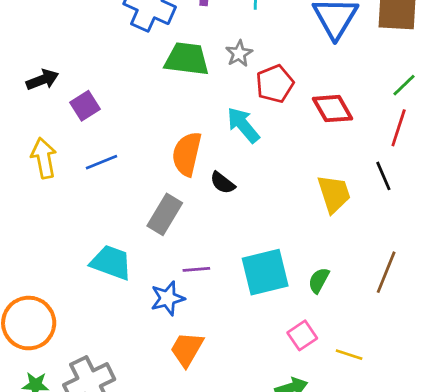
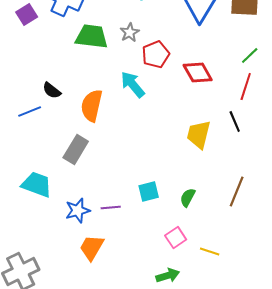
purple square: (85, 106) -> (27, 14), moved
black semicircle: (223, 183) -> (52, 90), moved
yellow trapezoid: (334, 194) -> (199, 134), turned -148
purple line: (196, 269) -> (111, 208), moved
cyan square: (265, 272) -> (149, 192), size x0.6

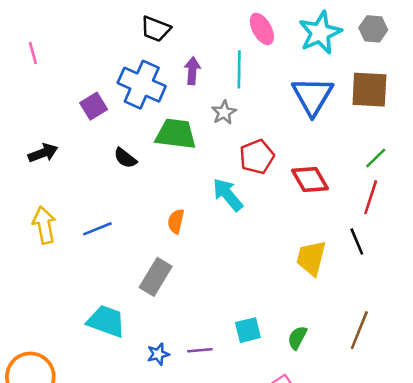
gray star: (130, 32) -> (224, 112), moved
black semicircle: (52, 90) -> (125, 158), moved
orange semicircle: (92, 106) -> (176, 221), size x0.6
blue star: (78, 210) -> (158, 354), size x0.7

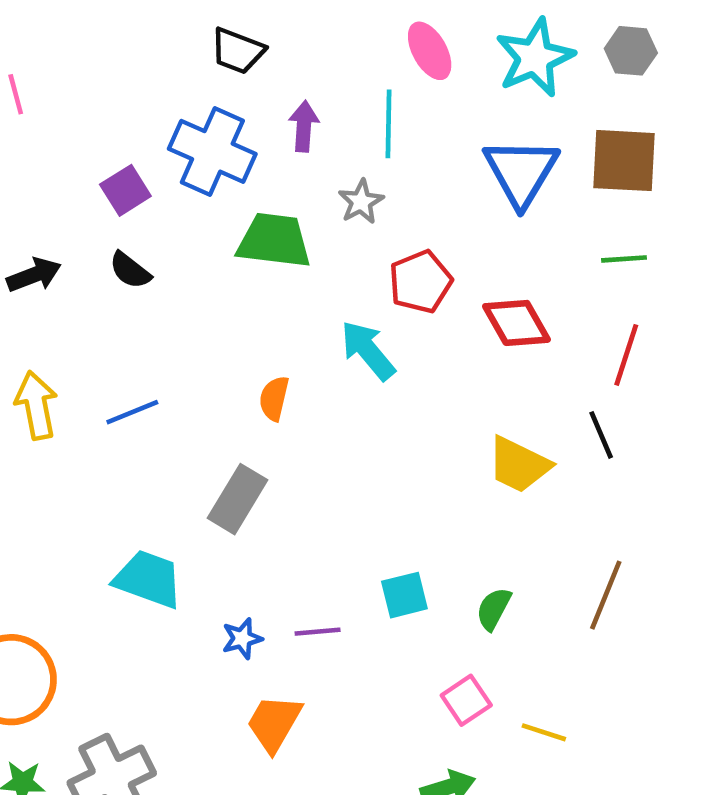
black semicircle: (125, 158) -> (130, 270), moved
green line: (376, 158) -> (624, 259), moved, turned 40
yellow trapezoid: (311, 258) -> (519, 465), turned -78

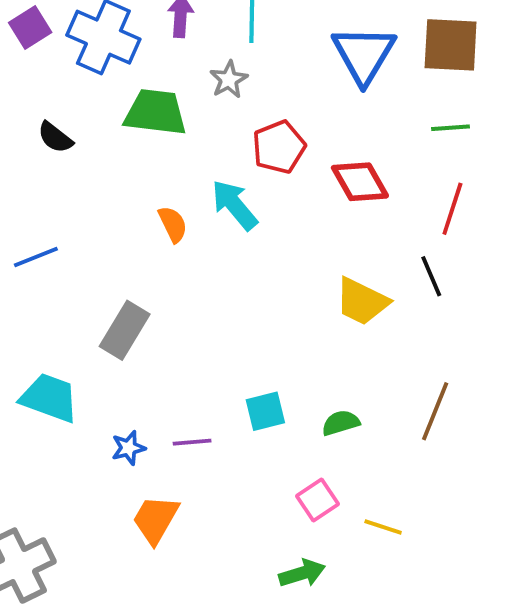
purple square: (125, 190) -> (30, 27), moved
black semicircle: (130, 270) -> (55, 137), moved
orange semicircle: (274, 398) -> (173, 224), moved, turned 141
green semicircle: (494, 609) -> (341, 423), turned 45

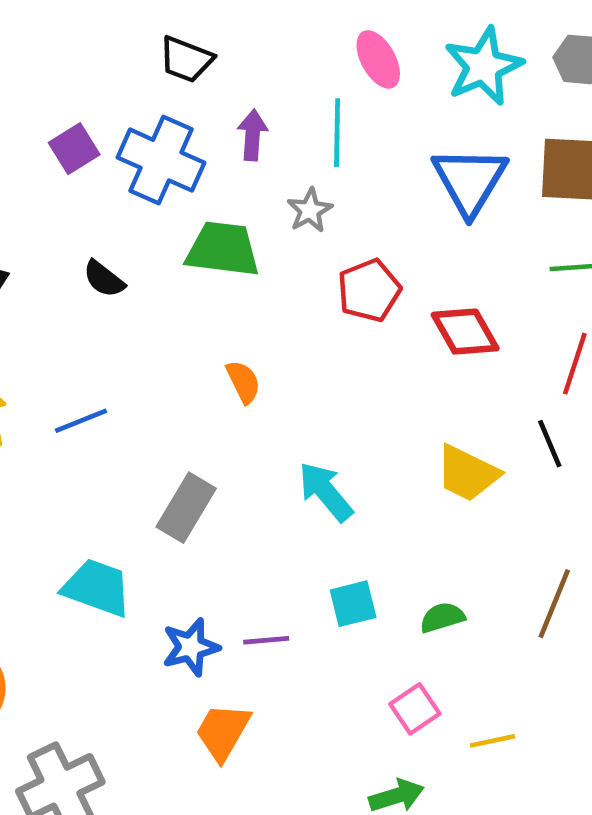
cyan arrow: (235, 205) -> (326, 492), moved
blue star: (128, 448) -> (191, 647), size x1.4
yellow line: (383, 527) -> (493, 741), turned -30

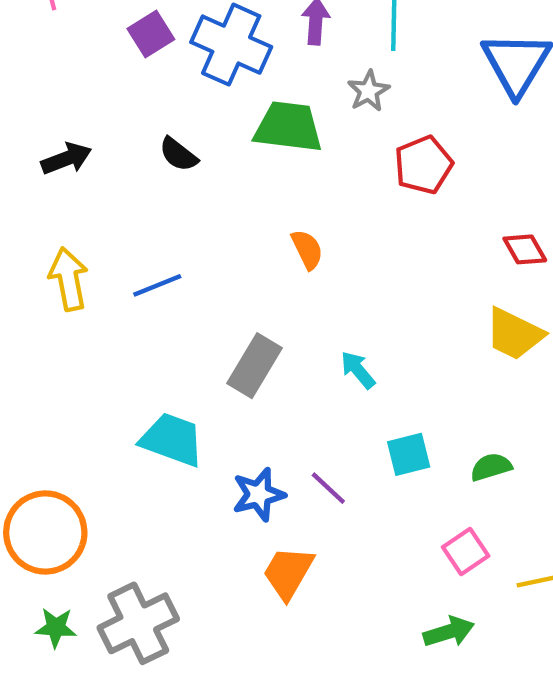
red diamond: (465, 332) -> (525, 249), moved, size x0.7
cyan arrow: (326, 492) -> (358, 370), moved, size x0.7
purple line: (266, 640) -> (328, 488), turned 48

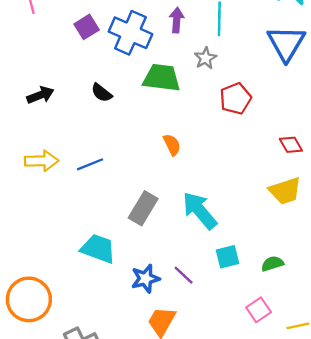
yellow arrow: (69, 279) -> (42, 161), turned 100
yellow trapezoid: (514, 334) -> (285, 191), turned -44
cyan arrow: (358, 370) -> (200, 211), size x1.8

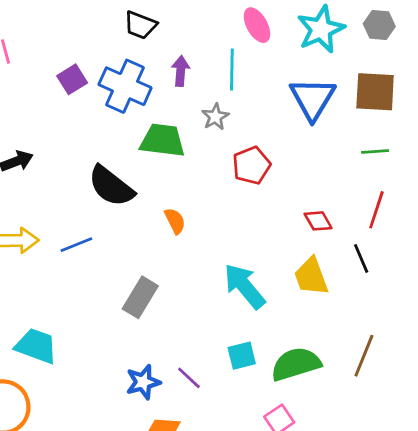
black semicircle: (102, 93) -> (111, 186), moved, size x1.8
yellow trapezoid: (285, 191) -> (311, 276), turned 88
cyan arrow: (200, 211) -> (244, 286), moved
cyan trapezoid: (98, 249) -> (36, 346), moved
green semicircle: (272, 264) -> (296, 364), size x1.8

